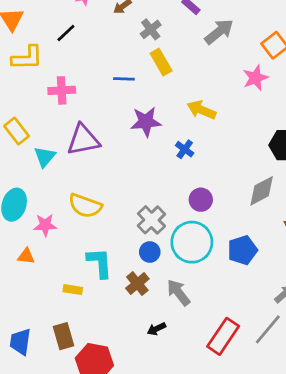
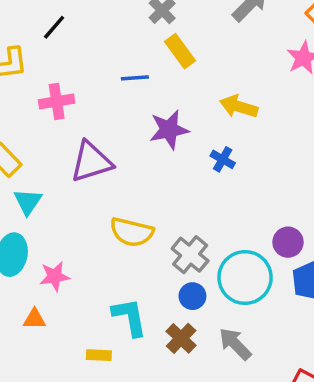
cyan triangle: (45, 157) -> (28, 202), moved
purple circle: (201, 200) -> (288, 242), moved
yellow semicircle: (85, 206) -> (132, 232), moved

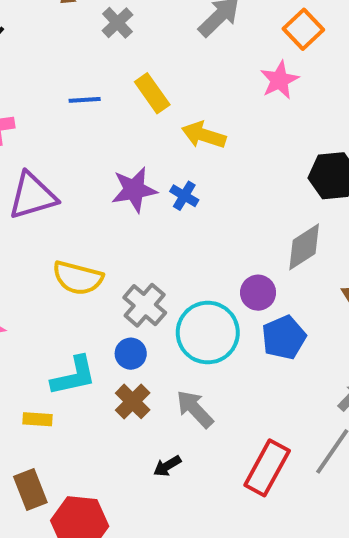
yellow rectangle: (180, 51) -> (152, 93), moved
purple star: (169, 130) -> (134, 190), moved
blue circle: (192, 296) -> (131, 354), moved
cyan L-shape: (130, 317) -> (74, 376), turned 87

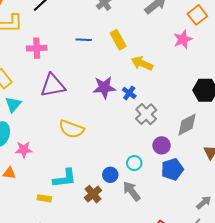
gray cross: (145, 305) -> (146, 114), moved
cyan circle: (208, 333) -> (134, 163), size x0.5
blue circle: (131, 354) -> (110, 175), moved
gray arrow: (195, 409) -> (132, 191), moved

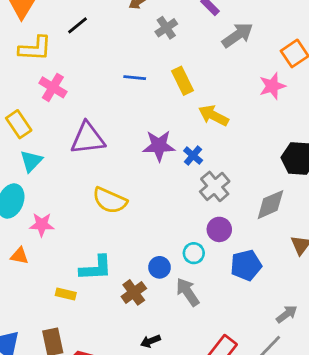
pink cross: (37, 48) -> (53, 87), moved, turned 30
purple circle: (162, 145) -> (219, 229), moved

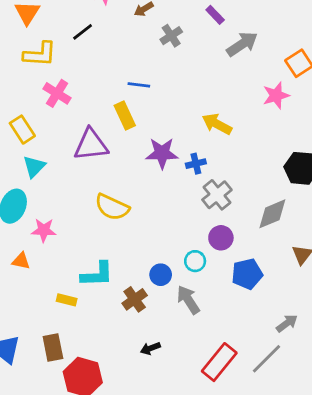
yellow rectangle: (182, 81) -> (125, 115), moved
blue cross: (193, 156) -> (196, 164), turned 36

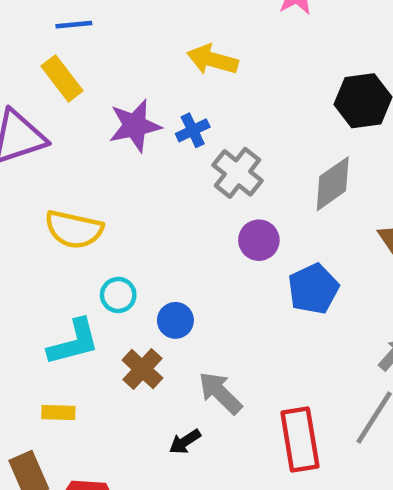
cyan circle: (195, 261) -> (118, 295), moved
yellow rectangle: (67, 300) -> (58, 412), moved
gray arrow: (188, 300) -> (220, 393), moved
red rectangle: (219, 362) -> (300, 439), turned -36

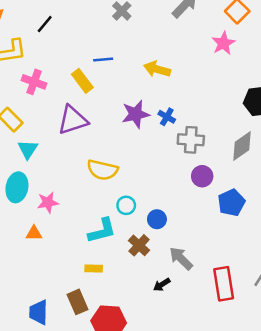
yellow arrow: (212, 60) -> (157, 69), moved
yellow rectangle: (62, 78) -> (82, 81), moved
blue cross: (193, 130) -> (167, 117), turned -35
gray cross: (237, 173) -> (191, 140), turned -35

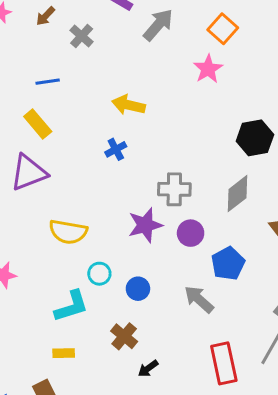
blue line: (103, 59) -> (48, 82), moved
purple star: (136, 114) -> (145, 225), moved
blue cross: (167, 117) -> (116, 149), moved, turned 35
brown cross: (139, 245) -> (124, 336), moved
gray arrow: (181, 258) -> (199, 299), moved

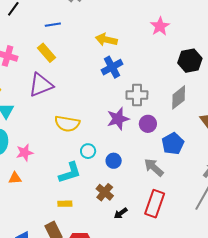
pink star: (208, 69) -> (160, 26), moved
blue cross: (116, 149) -> (112, 67), moved, size x1.5
red rectangle: (224, 363) -> (155, 204), moved, turned 32

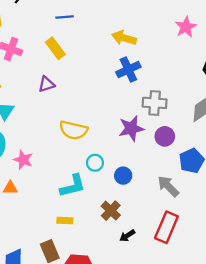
purple triangle: (41, 85) -> (46, 84), size x0.6
pink star: (25, 153) -> (23, 160), turned 30

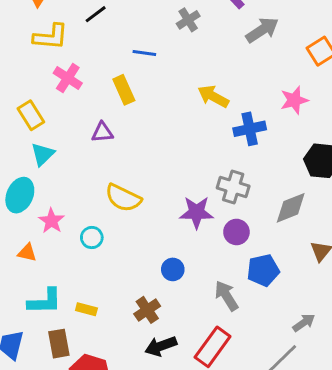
blue cross: (128, 69) -> (250, 129), moved
cyan circle: (95, 163) -> (92, 237), moved
cyan L-shape: (73, 186) -> (45, 301), moved
black arrow: (127, 236) -> (161, 346), size x1.5

